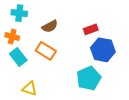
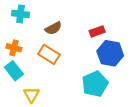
orange cross: (12, 37) -> (14, 48), moved
cyan rectangle: (18, 57) -> (14, 71), moved
yellow triangle: (29, 89) -> (31, 95), turned 42

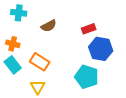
orange rectangle: (49, 54) -> (40, 62), moved
cyan pentagon: (95, 84) -> (87, 77), turned -30
yellow triangle: (31, 95) -> (38, 87), moved

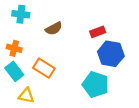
yellow triangle: (38, 87) -> (26, 96), moved, turned -49

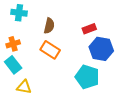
brown semicircle: (54, 29) -> (49, 26), turned -49
orange cross: (14, 48) -> (13, 44), turned -32
orange rectangle: (44, 68) -> (50, 50), moved

